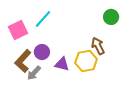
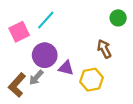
purple circle: (42, 52) -> (45, 55), size x1.5
brown L-shape: (23, 61) -> (17, 85), moved
yellow hexagon: (86, 61) -> (91, 80), moved

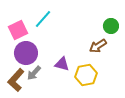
green circle: (118, 18) -> (111, 26), moved
brown arrow: (104, 49) -> (98, 46), turned -96
purple circle: (45, 55) -> (26, 53), moved

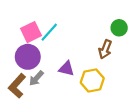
cyan line: (43, 19) -> (49, 32), moved
pink square: (18, 30) -> (31, 32), moved
brown arrow: (98, 46) -> (105, 49), turned -36

